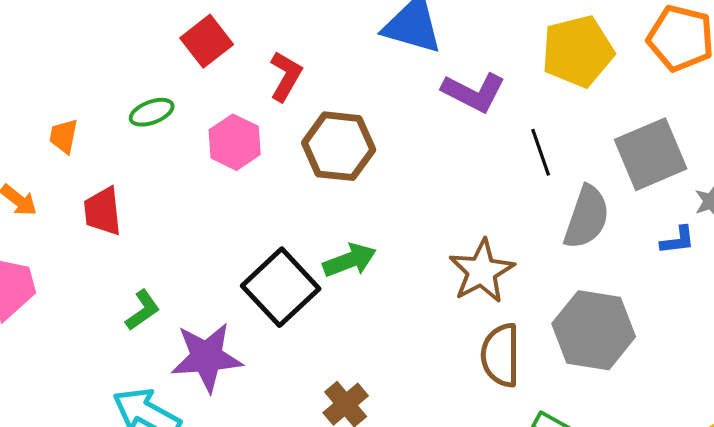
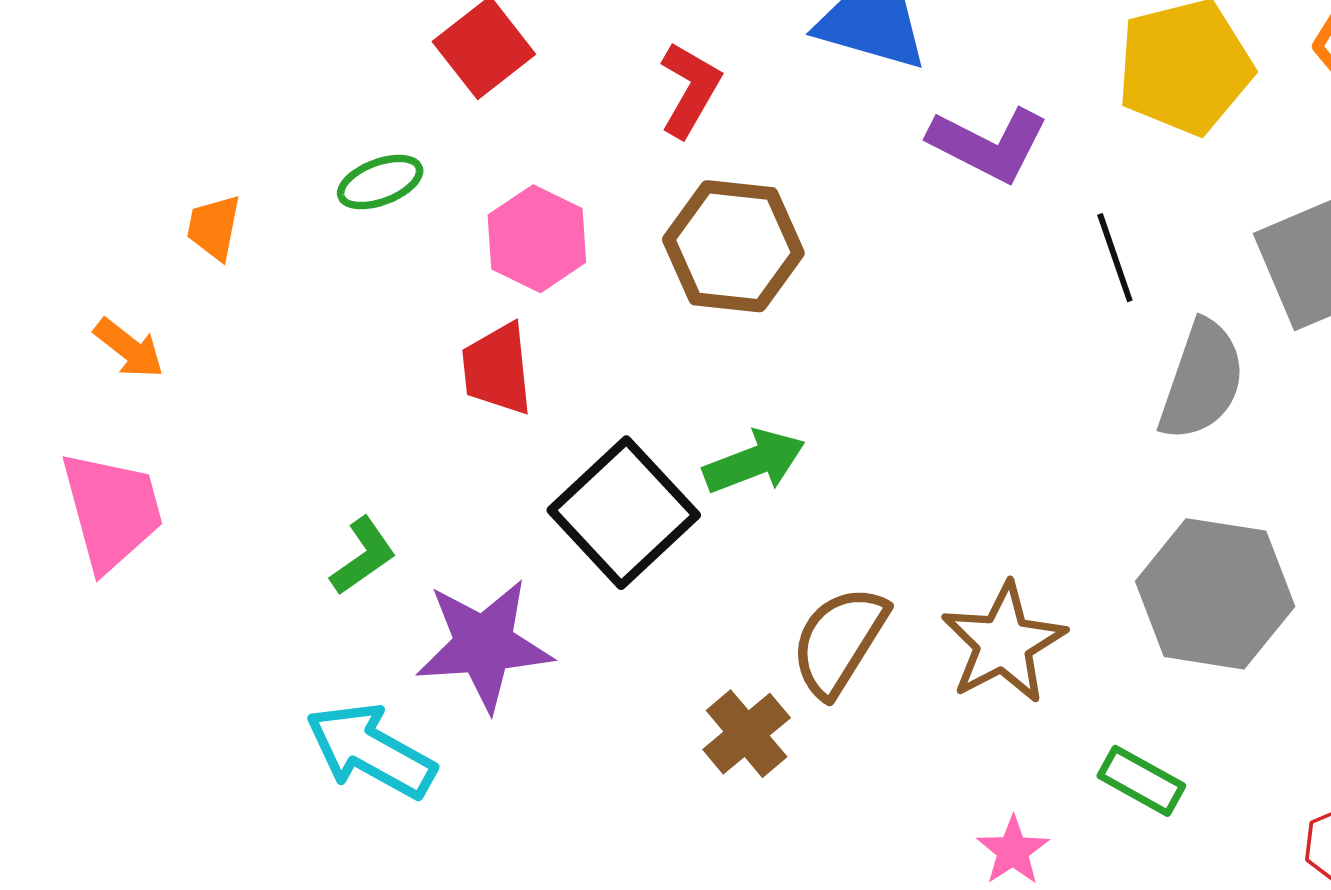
red L-shape: (286, 76) -> (690, 89), moved
red trapezoid: (103, 211) -> (497, 369), moved
brown star: (482, 271) -> (1003, 643), moved
brown semicircle: (501, 355) -> (839, 641), moved, turned 32

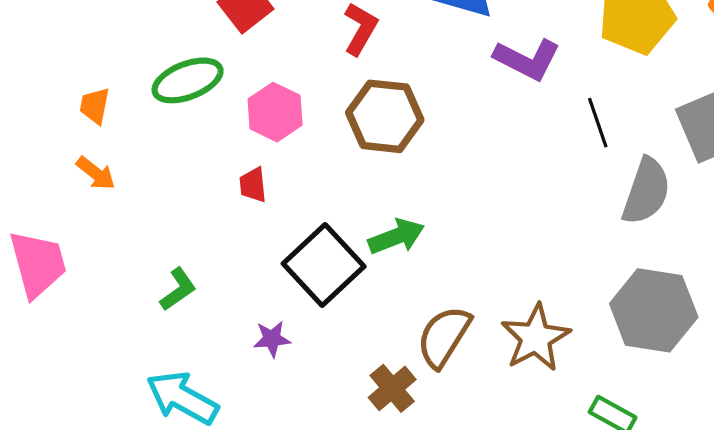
green ellipse: (380, 182) -> (188, 80), size x1.5
orange arrow: (129, 348) -> (96, 173), moved
red trapezoid: (497, 369) -> (253, 185), size x0.7
purple star: (484, 645) -> (272, 339), moved, size x0.5

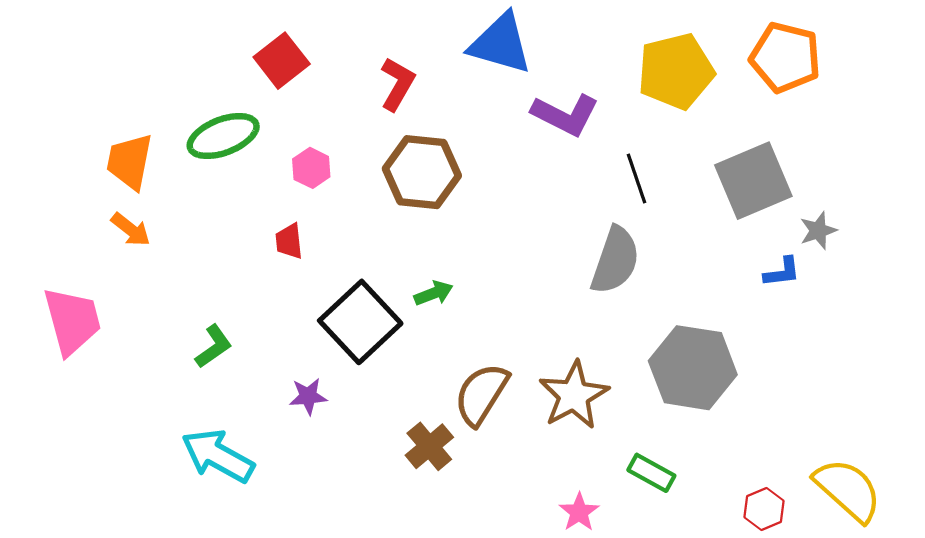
orange trapezoid: (95, 106) -> (130, 162), size x1.5
pink hexagon: (275, 112) -> (311, 168), size x0.7
gray semicircle: (646, 191) -> (615, 260), moved
green arrow: (396, 237) -> (434, 293), size x0.7

